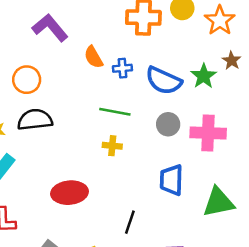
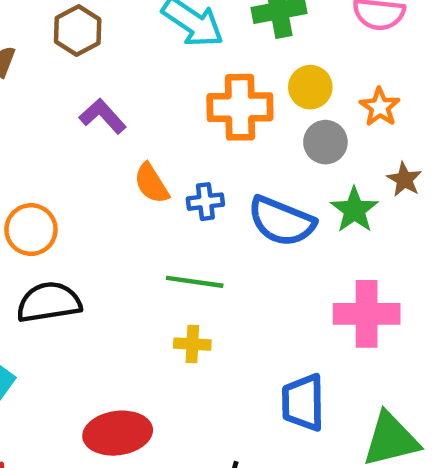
orange star: (220, 20) -> (380, 107), size x0.7
purple L-shape: (50, 28) -> (103, 116), moved, size x0.7
gray circle: (168, 124) -> (325, 142), moved

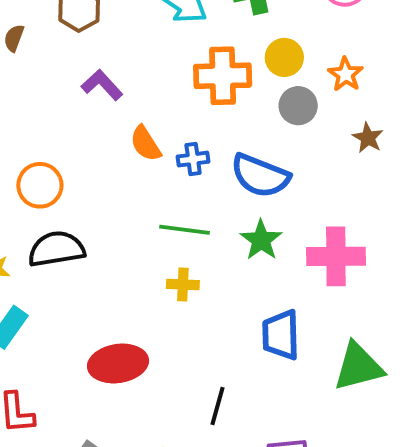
green star: (354, 210) -> (261, 240), moved

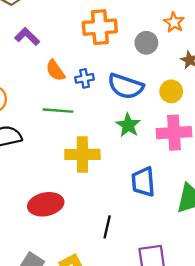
yellow circle: (284, 57) -> (171, 91), moved
green line: (184, 230) -> (58, 111), moved
yellow cross: (183, 284) -> (82, 154), size x1.8

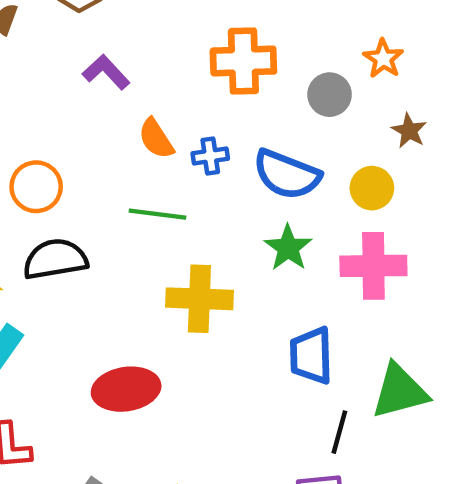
black line: (107, 227) -> (339, 432), moved

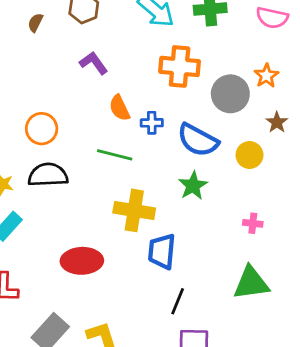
gray circle: (330, 95) -> (230, 94), size x1.4
pink cross: (373, 266) -> (253, 223), moved, size x0.5
blue trapezoid: (311, 356) -> (162, 251), moved
black line: (339, 432) -> (178, 301), moved

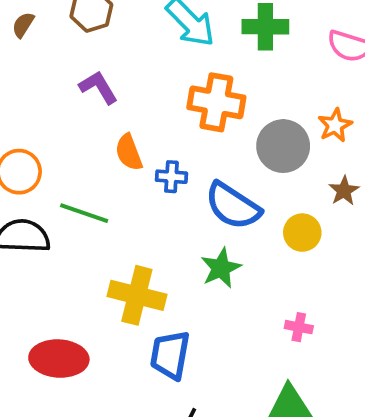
green line: (115, 155) -> (84, 213), moved

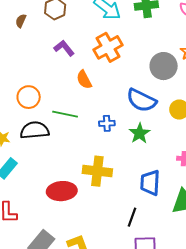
orange cross: (216, 102) -> (108, 47), moved, turned -32
blue cross: (171, 177) -> (107, 123), moved
yellow cross: (137, 295) -> (97, 171), moved
blue trapezoid: (170, 355) -> (150, 183), moved

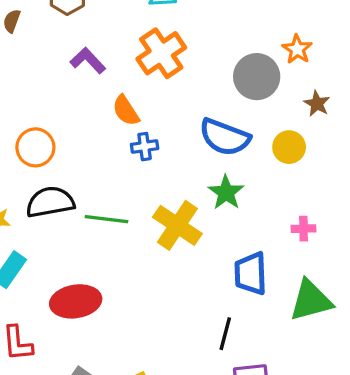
green line: (65, 114) -> (106, 219), moved
blue cross: (107, 123) -> (145, 147), moved
yellow cross: (97, 171) -> (177, 225), moved, turned 32
red ellipse: (62, 191) -> (76, 301), moved

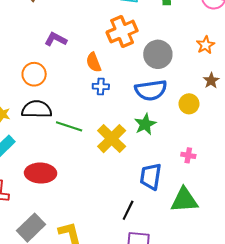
purple L-shape: (88, 61) -> (56, 39), moved, turned -30
gray circle: (257, 77) -> (158, 54), moved
blue semicircle: (225, 137) -> (151, 90), turned -40

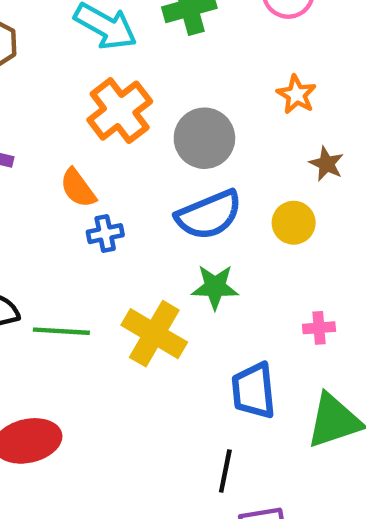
green star: (145, 124) -> (215, 287), turned -30

